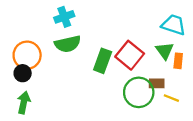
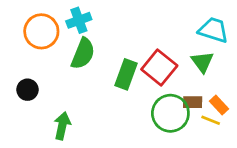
green semicircle: (68, 44) -> (83, 54), turned -55
orange circle: (27, 55) -> (41, 31), moved
orange rectangle: (178, 61) -> (219, 105), moved, turned -49
green arrow: (24, 103) -> (62, 126), moved

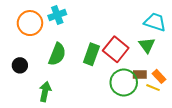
green semicircle: (83, 54) -> (57, 54), moved

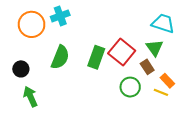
brown rectangle: (140, 74) -> (147, 67), moved, turned 56
green circle: (124, 83) -> (130, 87), size x0.7
green arrow: (45, 92) -> (30, 97), moved, turned -36

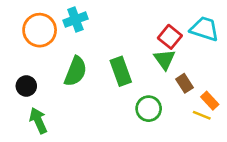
green triangle: (155, 48) -> (165, 59), moved
red square: (122, 52) -> (170, 37), moved, size x0.7
green rectangle: (96, 57) -> (121, 71), turned -40
green circle: (130, 87) -> (149, 109), moved

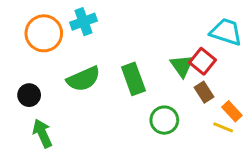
red square: (170, 37) -> (203, 61), moved
green semicircle: (75, 71) -> (83, 79), turned 44

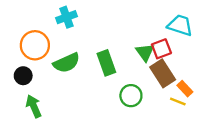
orange circle: (44, 33) -> (35, 45), moved
red square: (203, 61) -> (161, 49), turned 30
brown rectangle: (204, 92) -> (163, 73), size x1.6

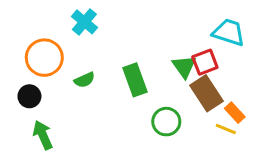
cyan cross: (67, 17) -> (84, 22), turned -30
green semicircle: (67, 63) -> (84, 80), size x0.6

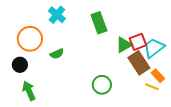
cyan trapezoid: (229, 32) -> (154, 48), moved, turned -55
green triangle: (184, 67) -> (124, 45), turned 36
green rectangle: (135, 80) -> (99, 23), moved
green circle: (166, 122) -> (102, 85), moved

